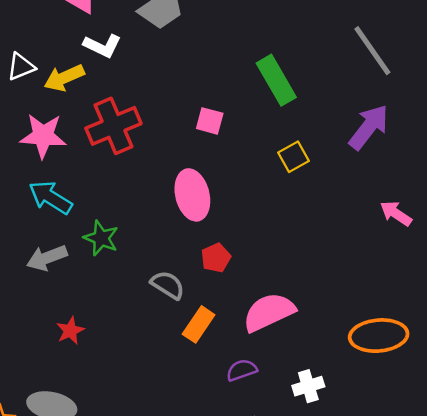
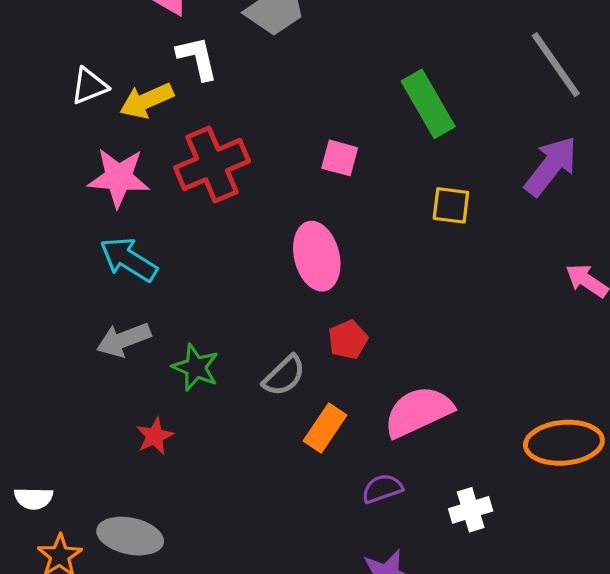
white L-shape: (102, 46) -> (197, 58), turned -129
yellow square: (294, 157) -> (451, 205), turned 36
green star: (101, 238) -> (196, 367), moved
gray semicircle: (168, 285) -> (284, 376), turned 104

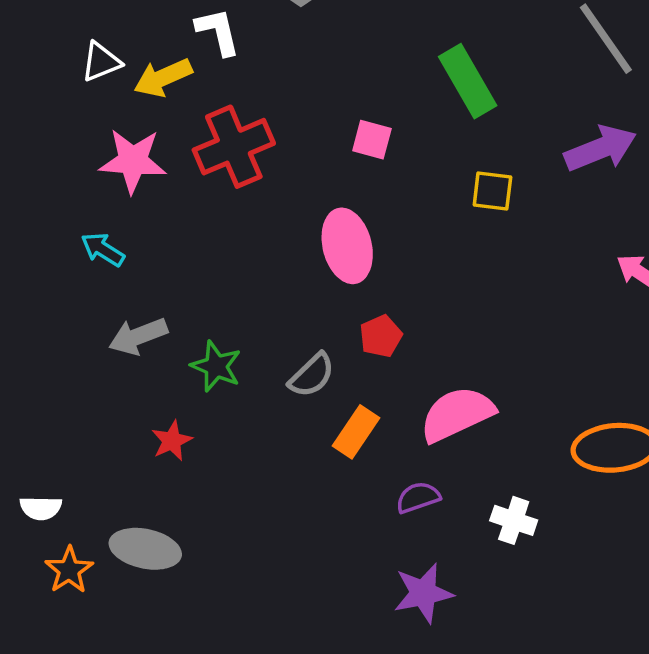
purple arrow: (551, 166) -> (600, 148), turned 30
cyan arrow: (129, 259) -> (103, 249), moved, size x0.7
white cross: (471, 510) -> (514, 520), turned 36

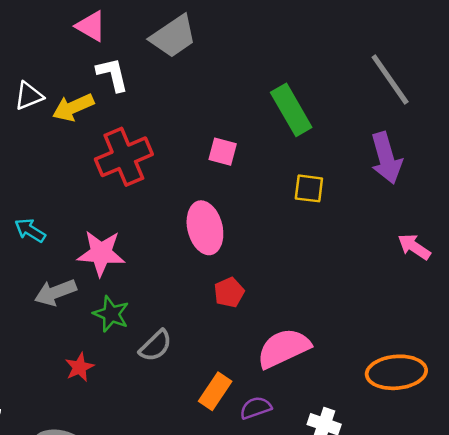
purple arrow: (600, 148) -> (386, 158), turned 96
pink star: (133, 161) -> (101, 253), moved
gray semicircle: (312, 375) -> (156, 346), moved
orange rectangle: (356, 432) -> (215, 391), moved

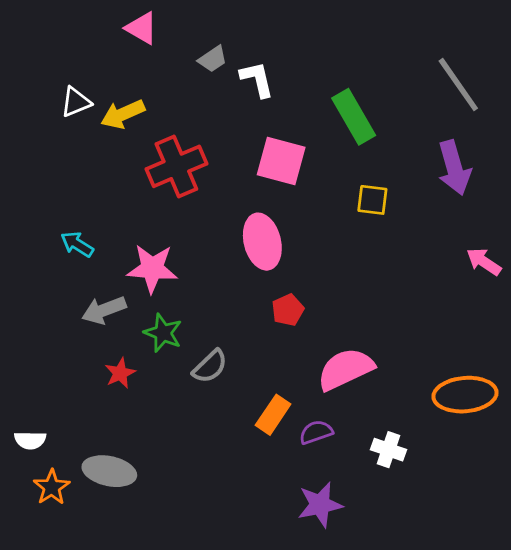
gray trapezoid: (173, 36) -> (213, 59), moved, size x0.6
white L-shape: (112, 74) -> (257, 79), moved
pink square: (223, 152) -> (281, 161), size x1.6
red star: (79, 367) -> (120, 373), moved

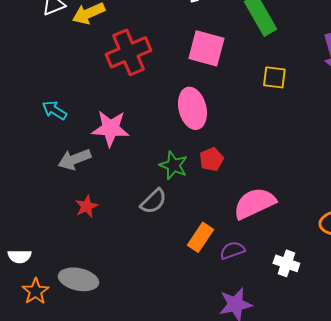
green star: (163, 333) -> (173, 165), moved

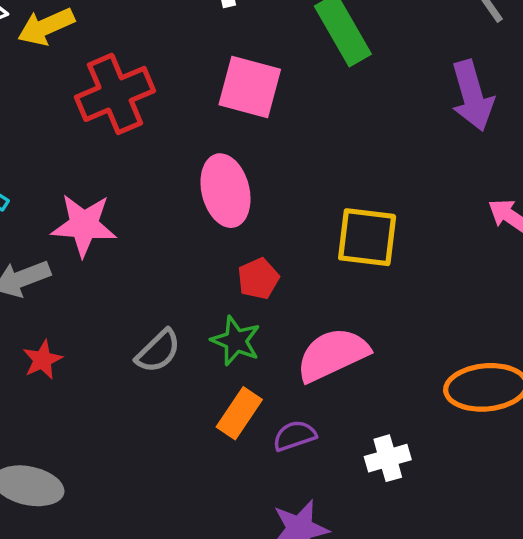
yellow square: (274, 77) -> (367, 237), moved, size x1.5
green star: (173, 165) -> (236, 341), moved
white cross: (286, 263) -> (388, 458), turned -35

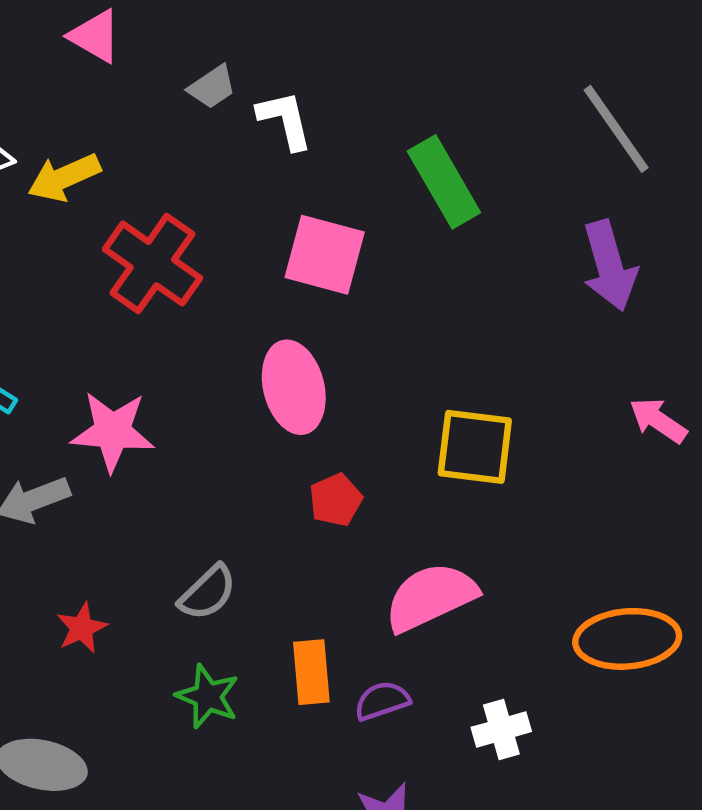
red cross: (115, 94) -> (152, 264), turned -32
green star: (236, 341) -> (208, 696), moved
red star: (43, 360) -> (82, 628), moved
orange rectangle: (239, 413) -> (311, 672), turned -39

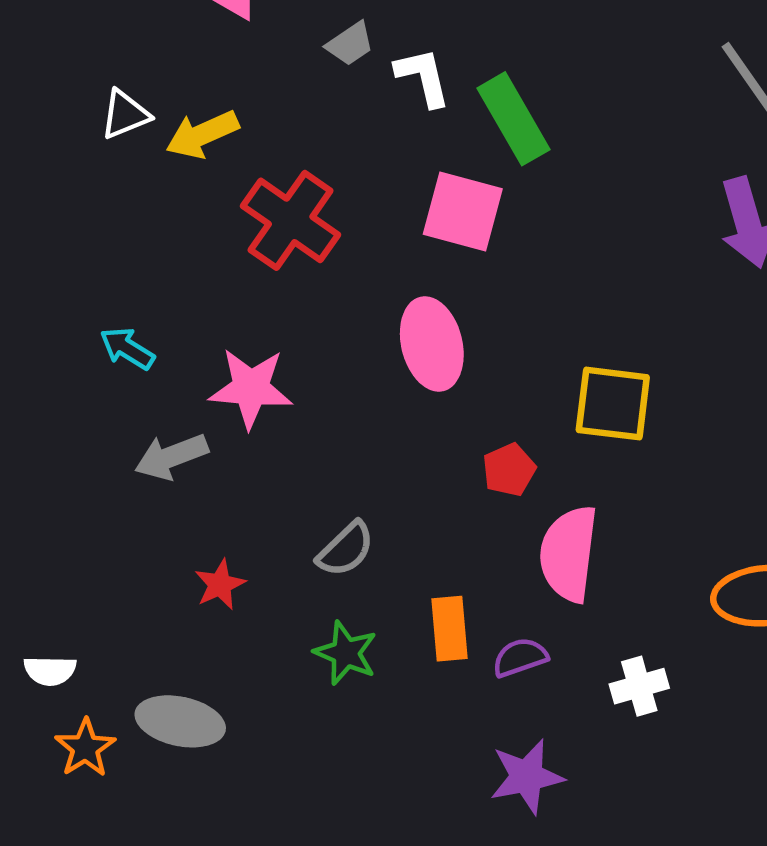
green rectangle: (444, 182) -> (513, 119), moved
red pentagon: (336, 500) -> (509, 470), moved
pink semicircle: (431, 597) -> (569, 554), turned -58

